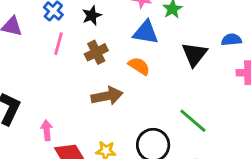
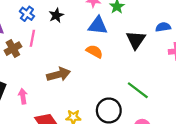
brown cross: (96, 52) -> (13, 49), moved
brown arrow: (107, 96) -> (59, 74), moved
pink arrow: (47, 130) -> (23, 96), moved

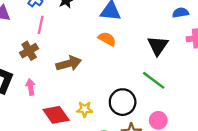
black triangle: (136, 40) -> (158, 46), moved
brown cross: (13, 49) -> (29, 51), moved

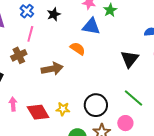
orange semicircle: (107, 39) -> (78, 49), moved
green line: (154, 80) -> (133, 98), moved
pink arrow: (31, 87) -> (13, 104), moved

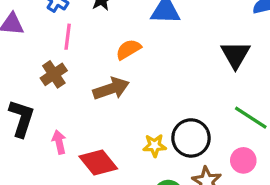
orange semicircle: (78, 49) -> (128, 49), moved, turned -56
pink arrow: (13, 104) -> (59, 142), moved
yellow star: (63, 109) -> (155, 146), moved

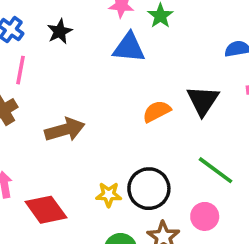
orange semicircle: (128, 49) -> (157, 111), moved

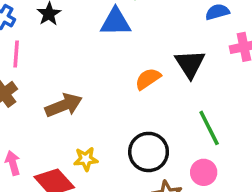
green line: (215, 170) -> (209, 128), turned 33
yellow star: (109, 195) -> (86, 159), moved

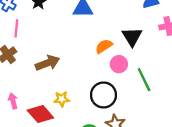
pink circle: (204, 172) -> (119, 64), moved

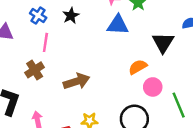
black triangle: (132, 37) -> (163, 43), moved

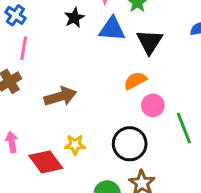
black star: (71, 16) -> (74, 18), moved
black triangle: (163, 43) -> (150, 42), moved

